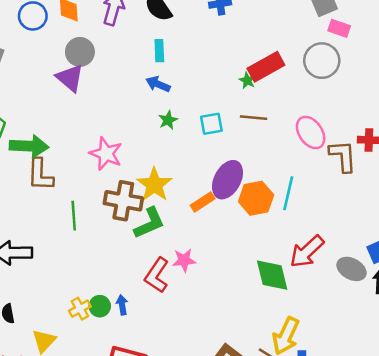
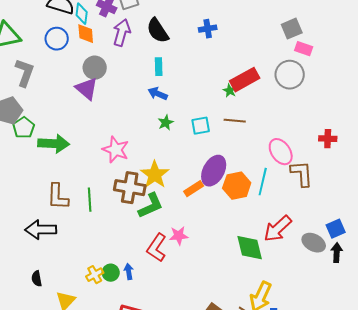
pink ellipse: (311, 133) -> (281, 152), moved
brown L-shape: (343, 156) -> (302, 174), moved
brown L-shape: (40, 175) -> (58, 197), moved

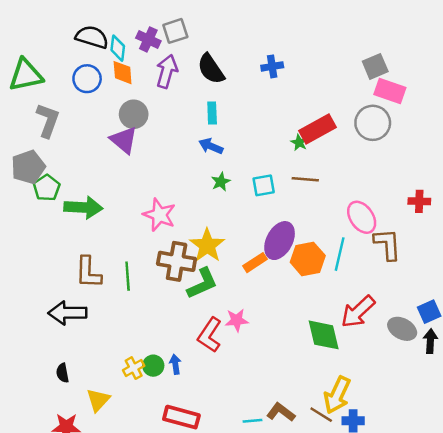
pink rectangle: (304, 49) -> (390, 91), size x1.4

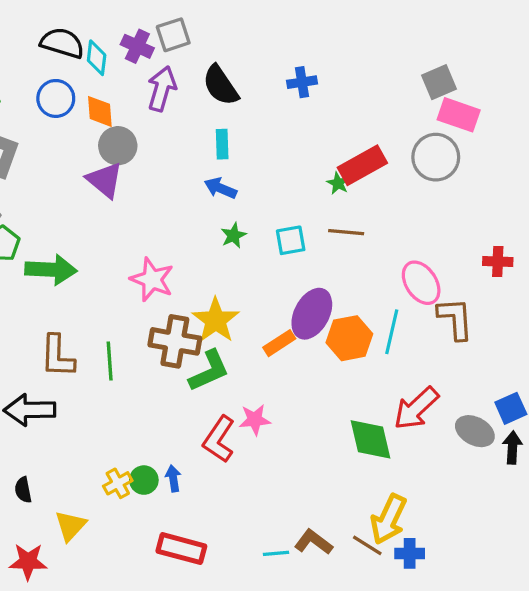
orange diamond: (123, 73) -> (100, 111), moved

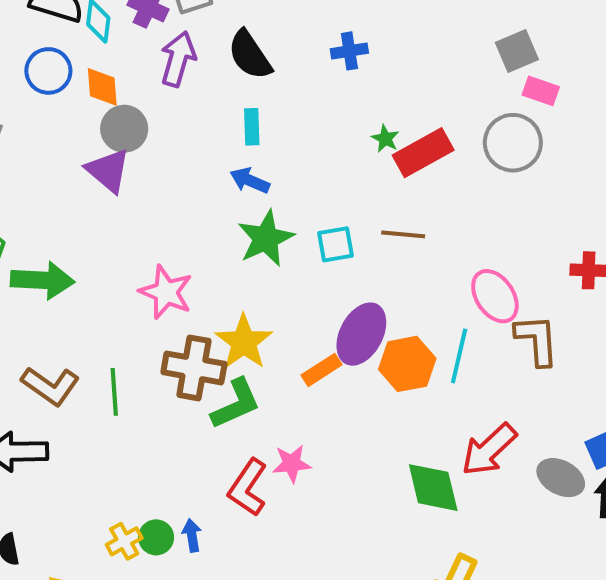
pink rectangle: (459, 115) -> (541, 91), size x0.7
green star: (338, 183) -> (385, 139), moved
green star: (234, 235) -> (266, 238), size x1.8
brown L-shape: (57, 356) -> (50, 386), turned -57

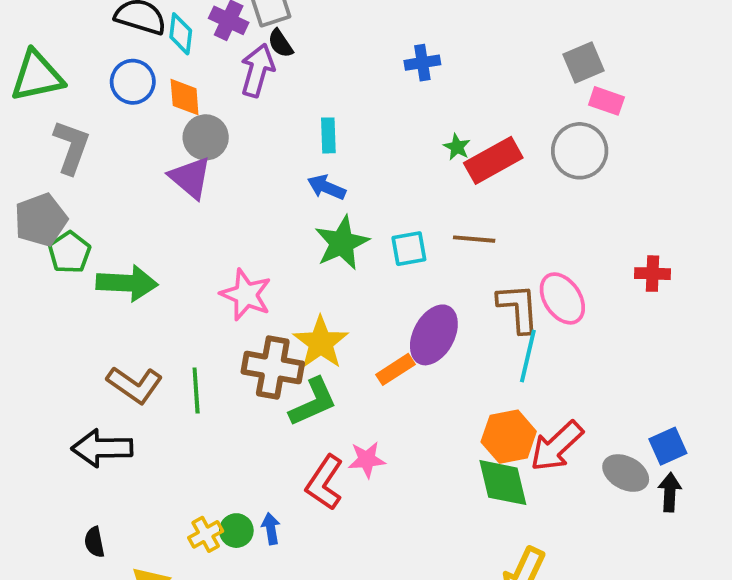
black semicircle: (250, 55) -> (280, 43), moved, size x0.6
brown L-shape: (537, 340) -> (518, 308), moved
orange hexagon: (407, 364) -> (509, 437), moved

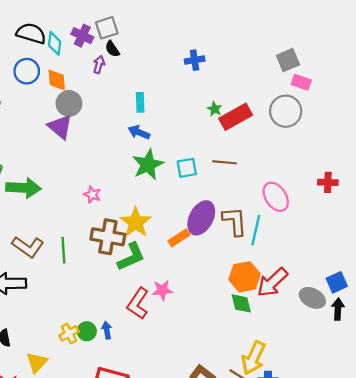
purple arrow: (257, 70) -> (99, 65), size x0.6
pink star: (246, 295) -> (92, 195), size x0.6
brown L-shape: (518, 308) -> (235, 221), moved
green diamond: (503, 483) -> (241, 303), size x0.7

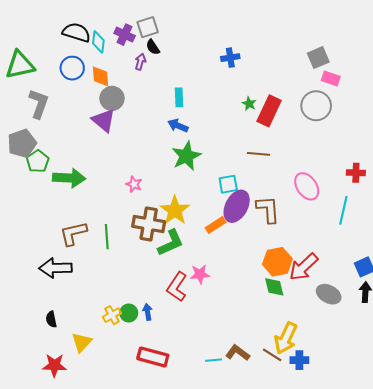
red rectangle: (236, 117) -> (269, 111), turned -36
cyan square: (187, 168) -> (228, 184), moved
cyan line: (256, 230) -> (343, 210), moved
brown L-shape: (28, 247) -> (73, 233), turned 132
gray ellipse: (312, 298) -> (329, 294), moved

